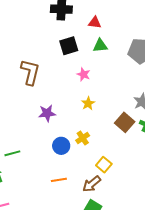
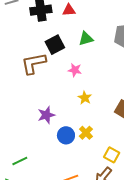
red triangle: (95, 22) -> (69, 10), moved
brown L-shape: (30, 72) -> (34, 63), moved, turned -104
blue circle: (61, 146) -> (66, 135), moved

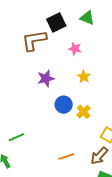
green triangle: (86, 39) -> (87, 18), turned 35
purple star: (46, 115) -> (46, 78), moved
blue circle: (66, 135) -> (64, 105), moved

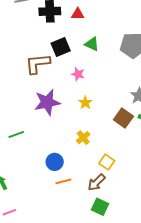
purple star: (46, 78) -> (47, 102), size x1.5
blue circle: (64, 105) -> (55, 162), moved
green line: (16, 137) -> (16, 134), moved

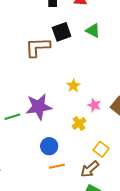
pink star: (78, 74) -> (94, 105), moved
purple star: (47, 102) -> (39, 107), moved
yellow star: (85, 103) -> (73, 86), moved

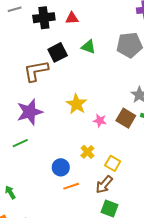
yellow star: (73, 86) -> (77, 104), size x1.5
purple star: (39, 107) -> (30, 112), moved
yellow cross: (79, 124) -> (87, 152), moved

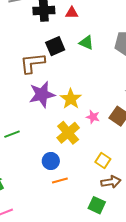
purple star: (30, 112) -> (42, 95), moved
yellow cross: (87, 152) -> (68, 133), moved, size x1.6
brown arrow: (104, 185) -> (111, 182), moved, turned -144

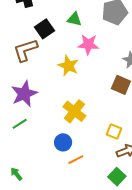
purple star: (42, 95) -> (24, 94), moved
yellow star: (71, 99) -> (68, 66), moved
pink star: (93, 117) -> (88, 44), moved, size x1.5
green square: (97, 205) -> (117, 177), turned 30

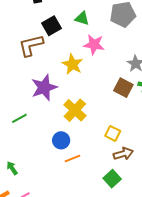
purple star: (24, 94) -> (44, 87), moved

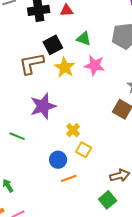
yellow star: (72, 64) -> (65, 67), moved
yellow cross: (75, 110) -> (73, 130), size x0.6
green line: (19, 118) -> (17, 136), turned 49
yellow square: (113, 133) -> (84, 150), moved

